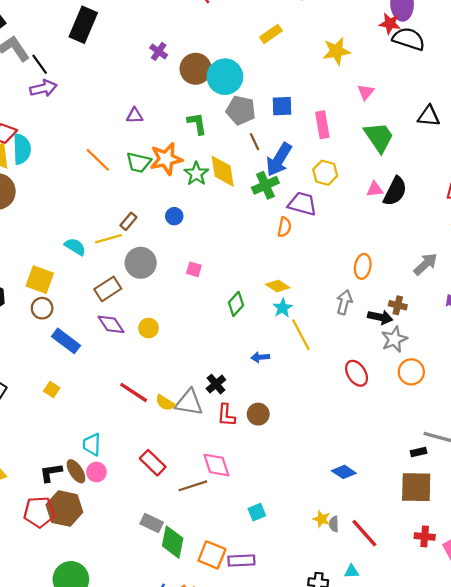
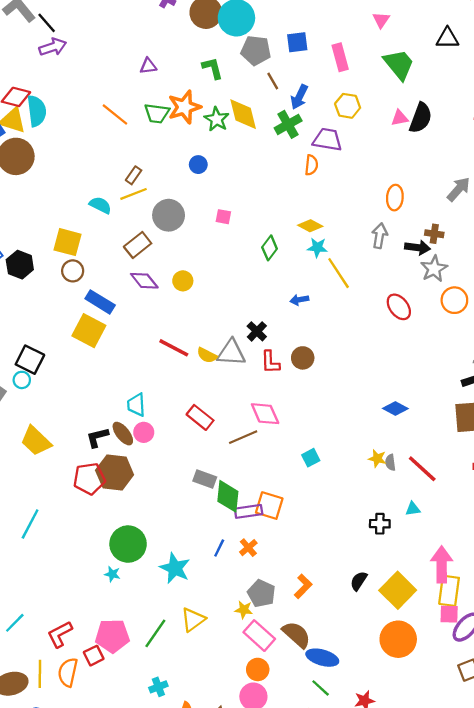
blue arrow: (279, 160) -> (299, 97), size x0.7
brown rectangle: (128, 221) -> (134, 175), moved
cyan star: (283, 308) -> (317, 247), turned -30
yellow square: (52, 389) -> (89, 331), moved, size x2.0
purple rectangle: (241, 561) -> (249, 511), moved

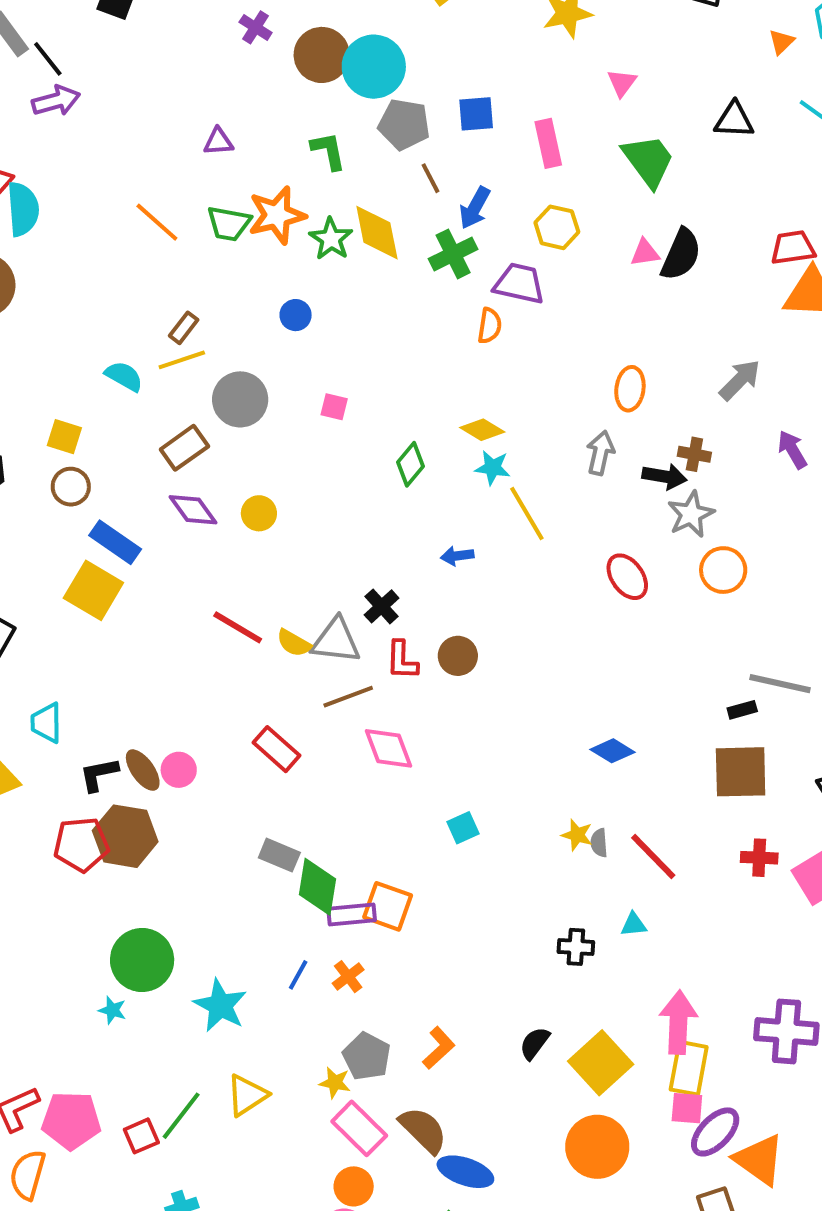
yellow square: (67, 242) -> (64, 437), size x0.7
cyan trapezoid: (136, 405) -> (46, 723), moved
brown line: (243, 437) -> (348, 697), moved
pink pentagon: (112, 636) -> (71, 1120), moved
red square: (94, 656) -> (141, 1136), moved

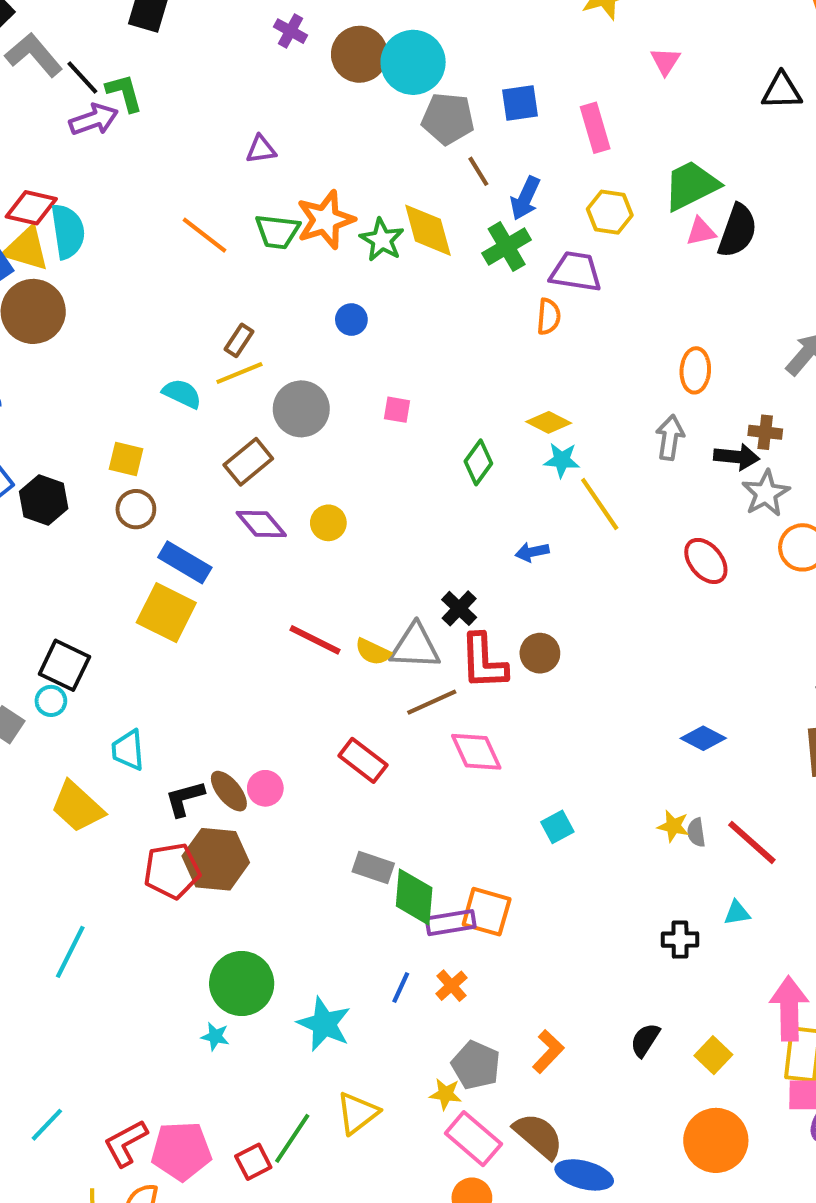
green L-shape: (328, 151) -> (124, 93), moved
green trapezoid: (648, 161) -> (691, 185), moved, turned -76
red L-shape: (402, 660) -> (484, 662), size x1.4
yellow square: (601, 1063) -> (713, 1055), size x0.6

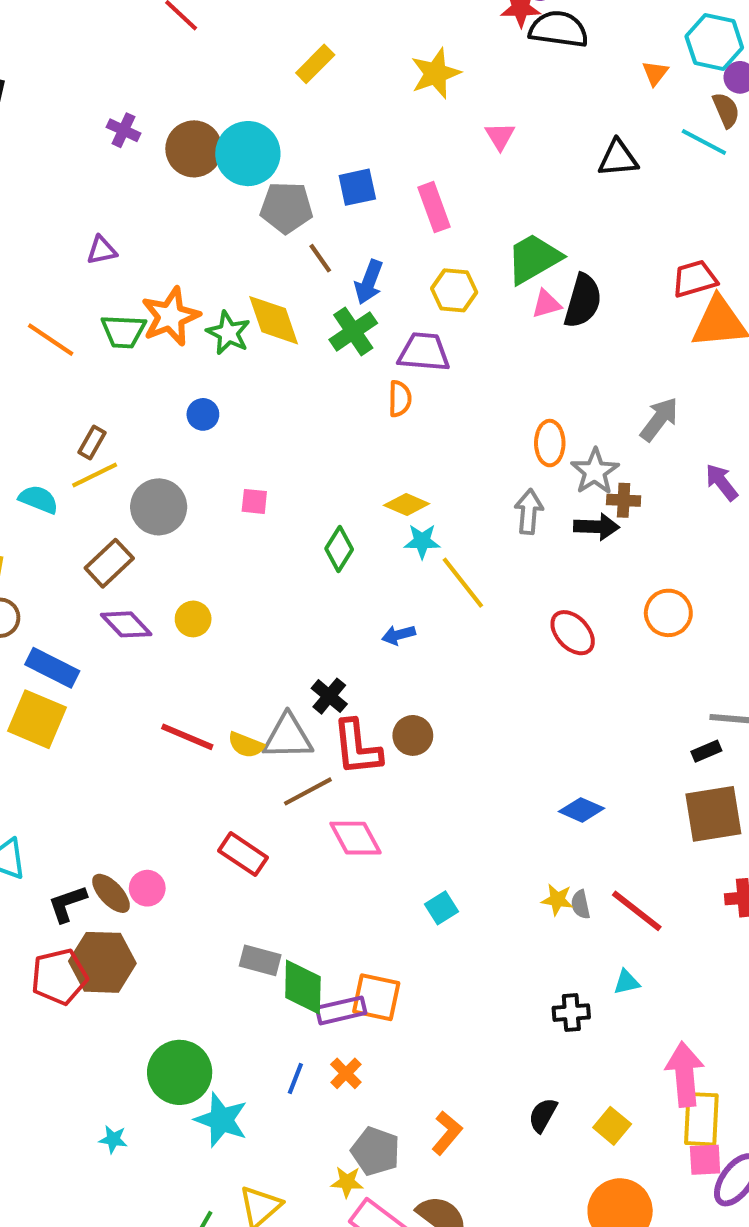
gray star: (766, 493) -> (595, 472), moved
green circle: (242, 983) -> (180, 1072), moved

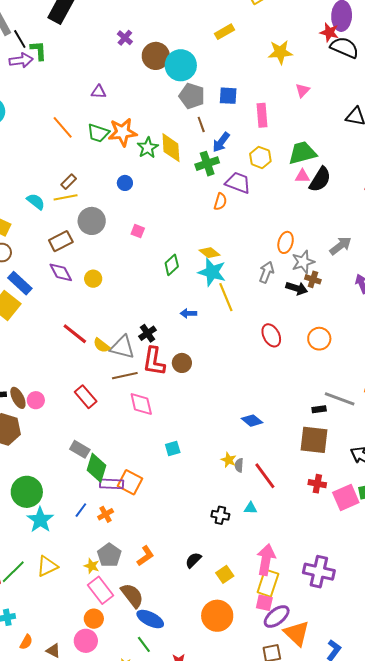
cyan star: (422, 541) -> (212, 272), size x1.6

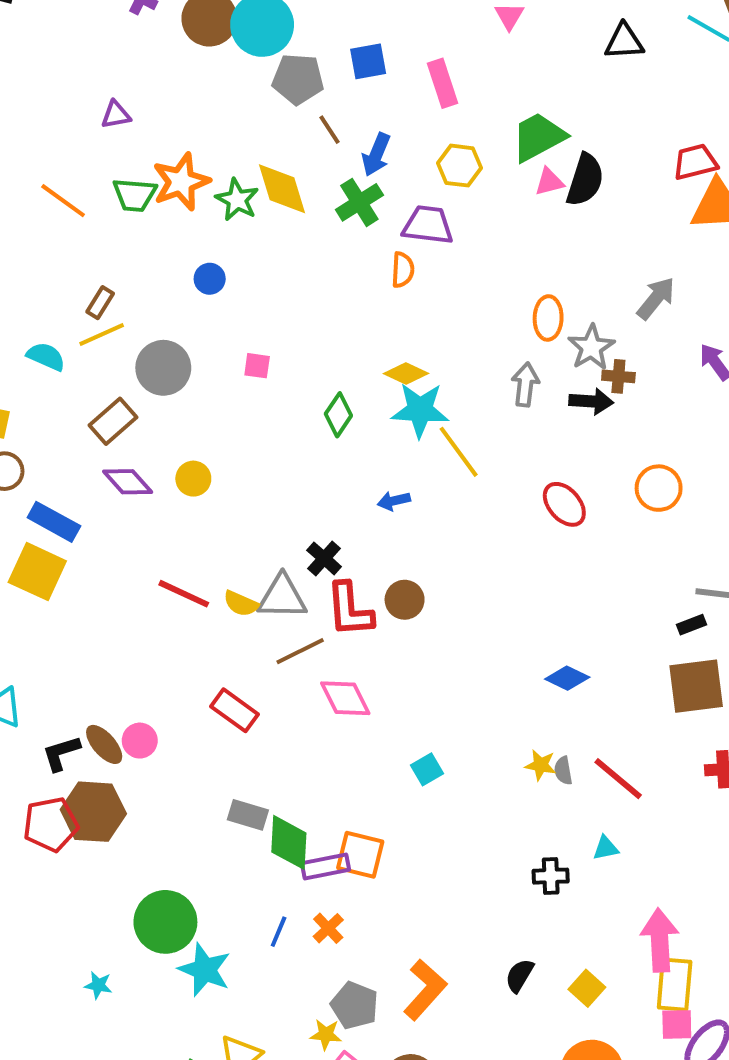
orange L-shape: (145, 556) -> (425, 990), size x1.4

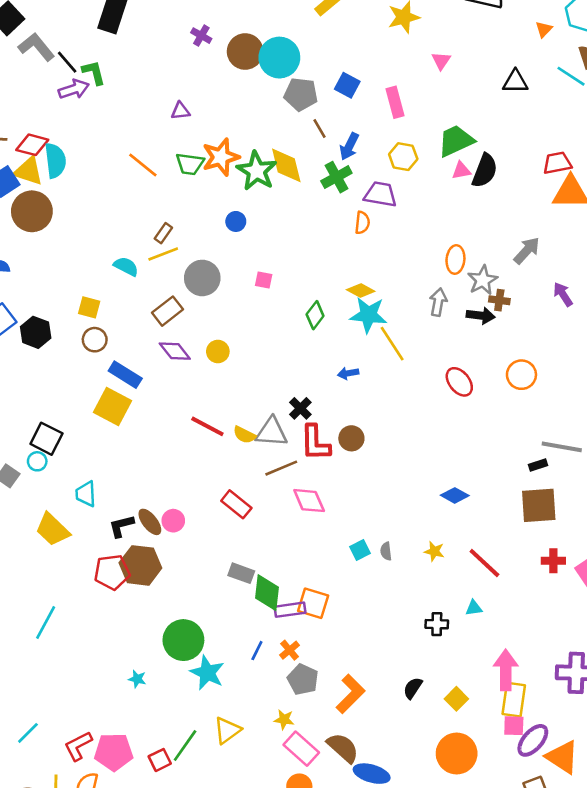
blue square: (368, 61) -> (347, 85), turned 35
green star: (237, 200) -> (257, 171), size x1.4
gray semicircle: (563, 771) -> (386, 551), moved
gray pentagon: (355, 1005) -> (303, 679), moved

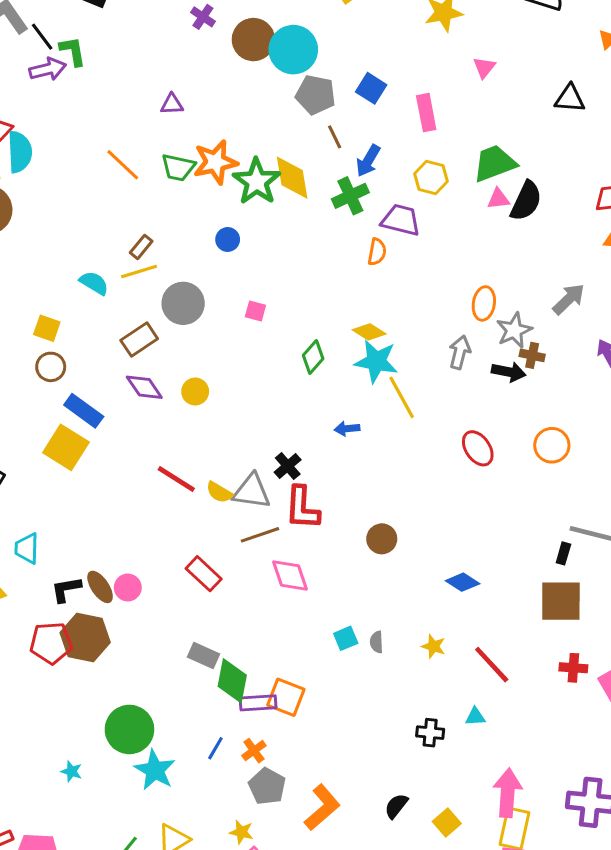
brown circle: (351, 438) -> (382, 539), moved
black rectangle: (538, 465) -> (563, 553), turned -60

